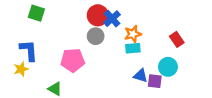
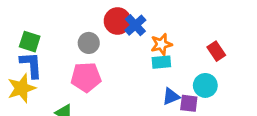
green square: (36, 13) -> (30, 42), moved
gray circle: (96, 36) -> (89, 43), moved
yellow star: (21, 69) -> (22, 88), size x1.5
blue triangle: (141, 76) -> (171, 96), turned -40

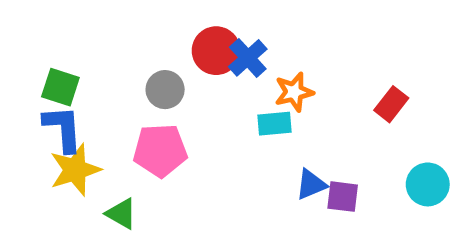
red rectangle: (216, 51) -> (391, 104), turned 72
cyan rectangle: (161, 62) -> (274, 124), moved
cyan circle: (205, 85) -> (428, 184), moved
yellow star: (22, 88) -> (75, 170), moved

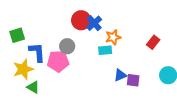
green square: (60, 87) -> (17, 35), turned -35
gray circle: (165, 90) -> (67, 46), moved
blue L-shape: (63, 128) -> (37, 52), moved
green triangle: (121, 214) -> (33, 87), moved

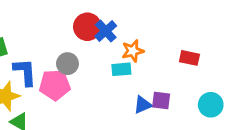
red rectangle: (153, 42) -> (189, 58), turned 64
purple square: (133, 80) -> (161, 100), moved

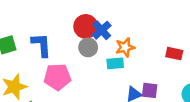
gray circle: (67, 64) -> (88, 47), moved
blue L-shape: (25, 72) -> (41, 45), moved

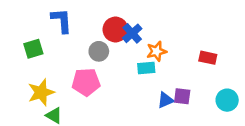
blue L-shape: (41, 45) -> (62, 21), moved
gray circle: (88, 47) -> (99, 51), moved

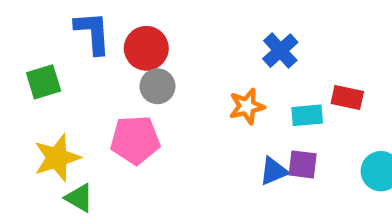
red circle: (115, 30) -> (146, 48), moved
blue cross: (132, 33) -> (280, 51), moved
orange star: (157, 51) -> (247, 106), moved
cyan rectangle: (146, 68) -> (307, 115), moved

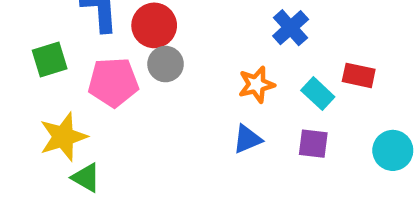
cyan rectangle: (307, 115) -> (318, 94), turned 48
pink pentagon: (135, 140) -> (113, 82), moved
blue triangle: (274, 171) -> (247, 139), moved

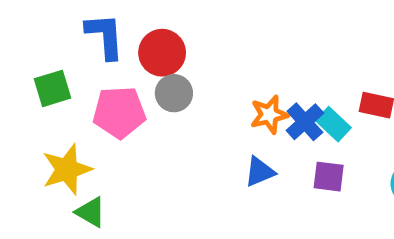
blue cross: (291, 28) -> (305, 122), moved

